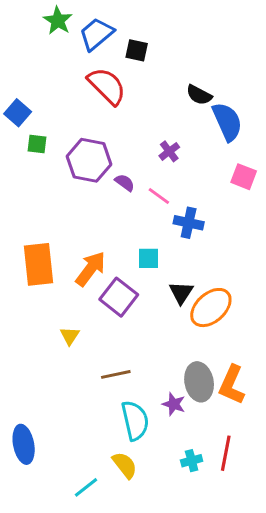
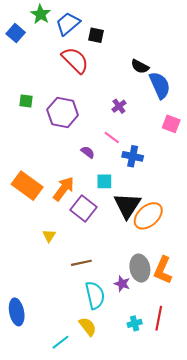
blue square: (18, 113) -> (16, 33), moved
purple semicircle: (125, 183) -> (88, 152), moved
orange rectangle: (38, 264) -> (27, 186), turned -48
black triangle: (181, 293) -> (127, 205), size x1.6

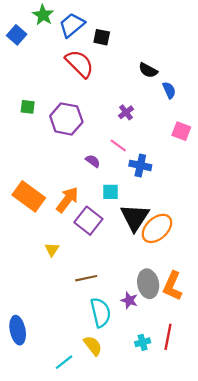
blue semicircle: (160, 85) -> (169, 90), size x0.6

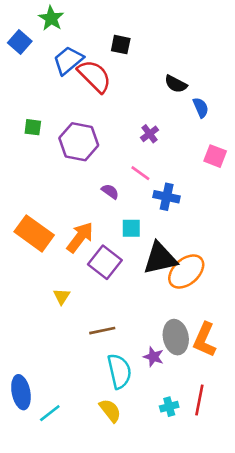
blue trapezoid: (72, 25) -> (68, 60), moved
black triangle: (135, 217) -> (160, 258), turned 44
cyan line: (64, 362) -> (50, 413), moved

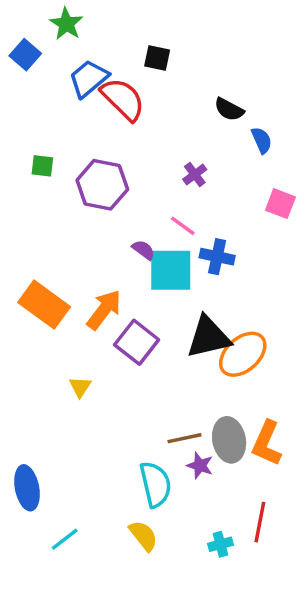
cyan square: (131, 228) -> (171, 270), moved, size x1.8
brown line: (102, 331) -> (185, 438), moved
blue ellipse: (21, 392) -> (27, 488), moved
cyan cross: (169, 407) -> (220, 544), moved

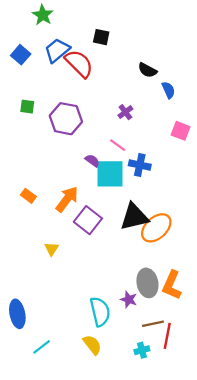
blue square: (25, 55) -> (21, 55), moved
orange rectangle: (44, 305) -> (28, 196), size x0.5
brown line: (185, 438) -> (153, 324), moved

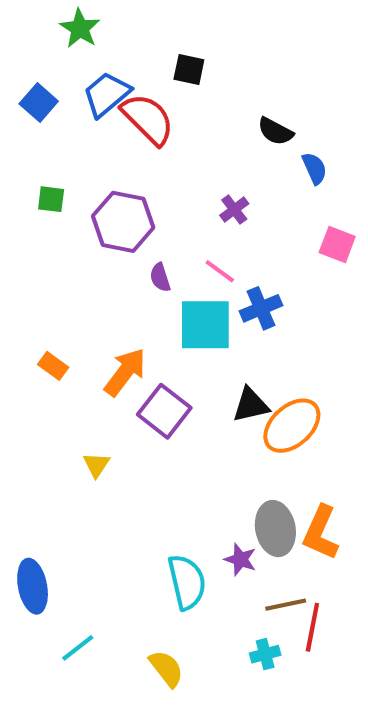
purple semicircle: (92, 161) -> (160, 277), moved, turned -144
blue cross: (140, 165) -> (261, 308), turned -35
black triangle: (134, 217) -> (251, 405), size x0.7
yellow semicircle: (92, 345) -> (166, 668), moved

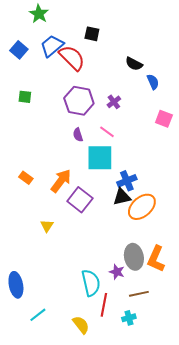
purple hexagon: (123, 222) -> (79, 101), moved
blue cross: (261, 308) -> (127, 181), moved
red line: (312, 627) -> (104, 305), moved

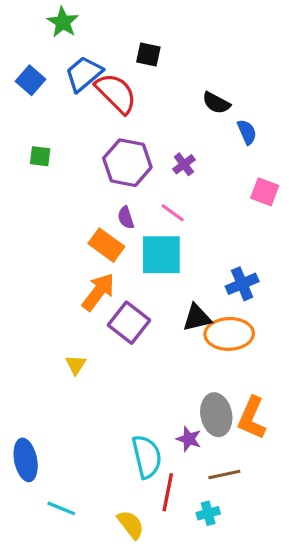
orange rectangle: (26, 178) -> (106, 245), moved, size x1.5
blue cross: (127, 181) -> (242, 284), moved
orange ellipse: (142, 207) -> (229, 334), turned 40
cyan line: (38, 315) -> (61, 508), turned 60

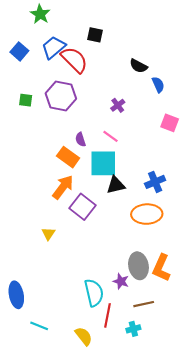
purple hexagon: (127, 163) -> (61, 96), moved
black triangle: (197, 318) -> (116, 185), moved

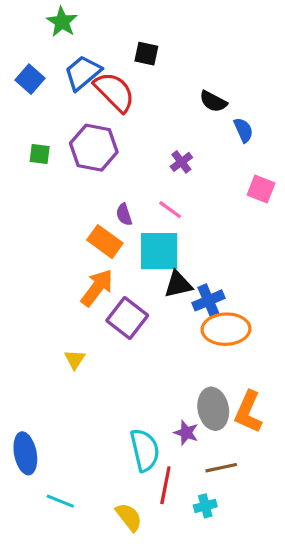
blue cross: (155, 182) -> (208, 300), moved

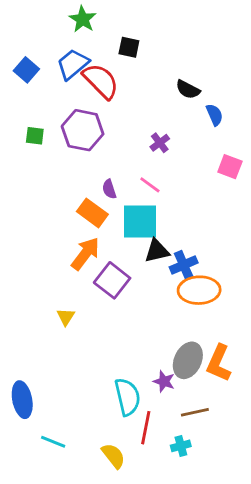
green star: (62, 22) -> (83, 19), moved
gray ellipse: (213, 409) -> (188, 360), turned 36

